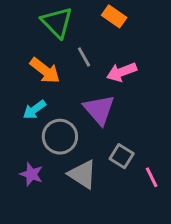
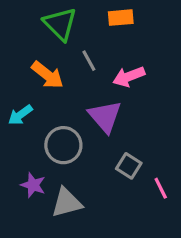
orange rectangle: (114, 16) -> (121, 18), turned -40
cyan arrow: (34, 110) -> (20, 115), moved
gray triangle: (82, 174) -> (67, 203), moved, turned -48

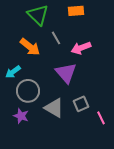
gray circle: (63, 145) -> (28, 91), moved
gray square: (129, 166) -> (81, 104), turned 35
gray triangle: (67, 203) -> (54, 108), moved, turned 45

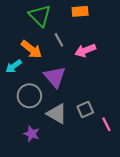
cyan arrow: (13, 72) -> (14, 66), moved
purple triangle: (66, 73) -> (55, 77), moved
purple star: (21, 116) -> (32, 134), moved

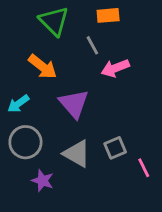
gray line: (59, 40) -> (92, 45), moved
cyan arrow: (14, 66) -> (18, 104), moved
gray circle: (29, 96) -> (25, 142), moved

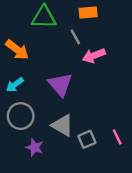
green triangle: (54, 21) -> (44, 17), turned -44
orange arrow: (43, 67) -> (17, 50), moved
gray square: (115, 148) -> (87, 139), moved

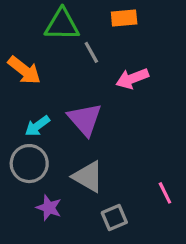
gray line: (75, 37) -> (91, 52), moved
cyan arrow: (15, 85) -> (37, 126), moved
gray square: (87, 139) -> (114, 217), moved

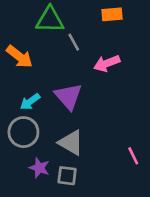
orange rectangle: (124, 18) -> (112, 14), moved
gray square: (114, 217) -> (67, 176), moved, turned 30

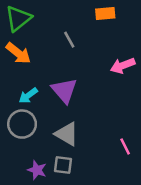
green triangle: (50, 20) -> (18, 18), moved, turned -40
pink arrow: (107, 63) -> (123, 66), moved
purple star: (39, 168) -> (37, 170), moved

